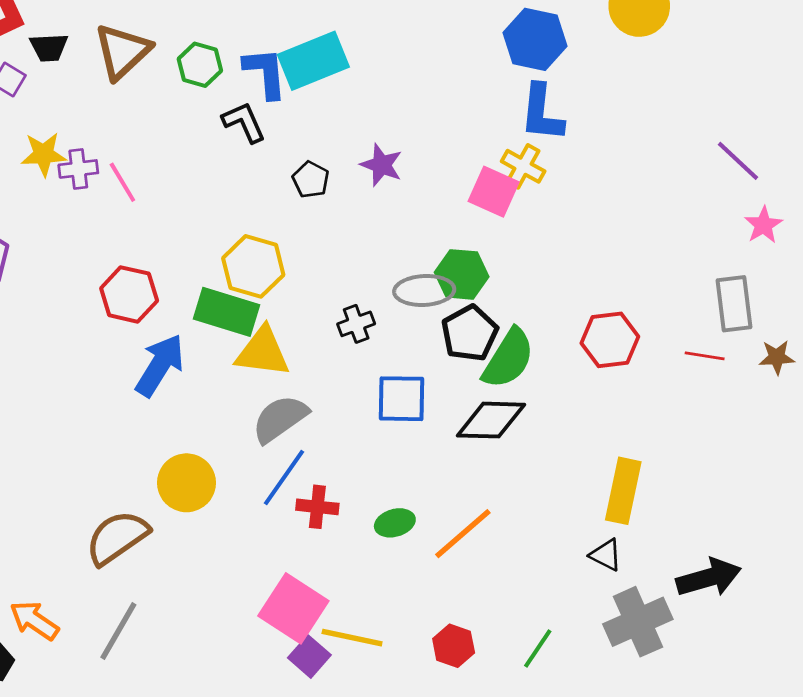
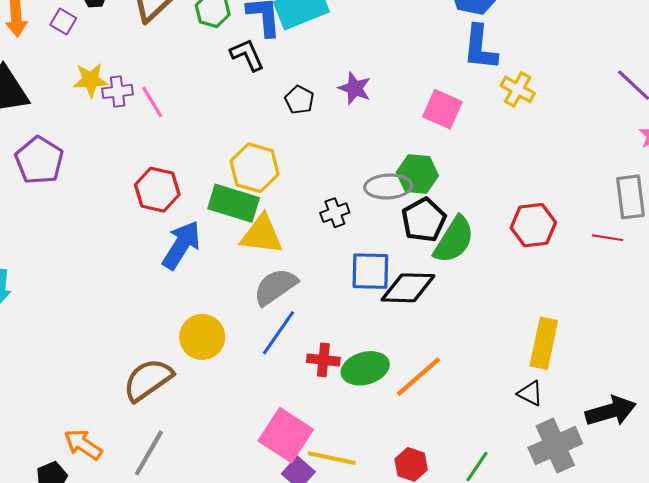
yellow cross: (523, 166) -> (518, 89), moved
black diamond: (491, 420) -> (408, 288), moved
red cross: (317, 507) -> (323, 360), moved
green ellipse: (395, 523) -> (365, 368), size x1.5

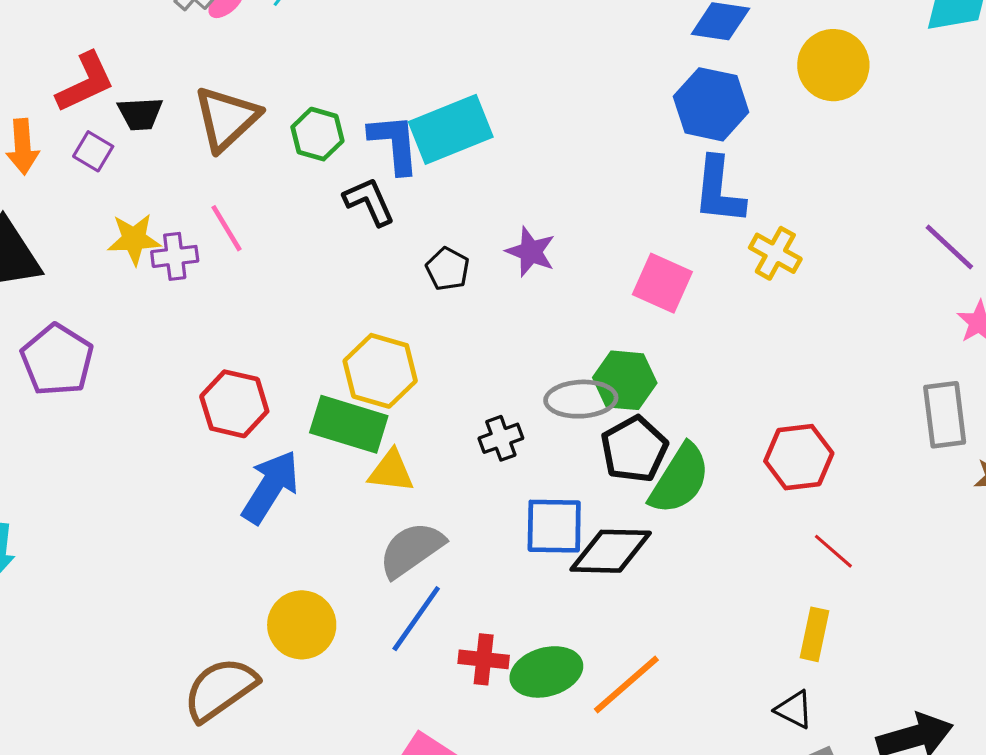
pink line: (152, 102) -> (226, 228), moved
yellow triangle: (262, 235) -> (391, 471), size x0.7
red line: (608, 238) -> (833, 551), moved, turned 32
yellow rectangle: (544, 343) -> (815, 634), size x0.7

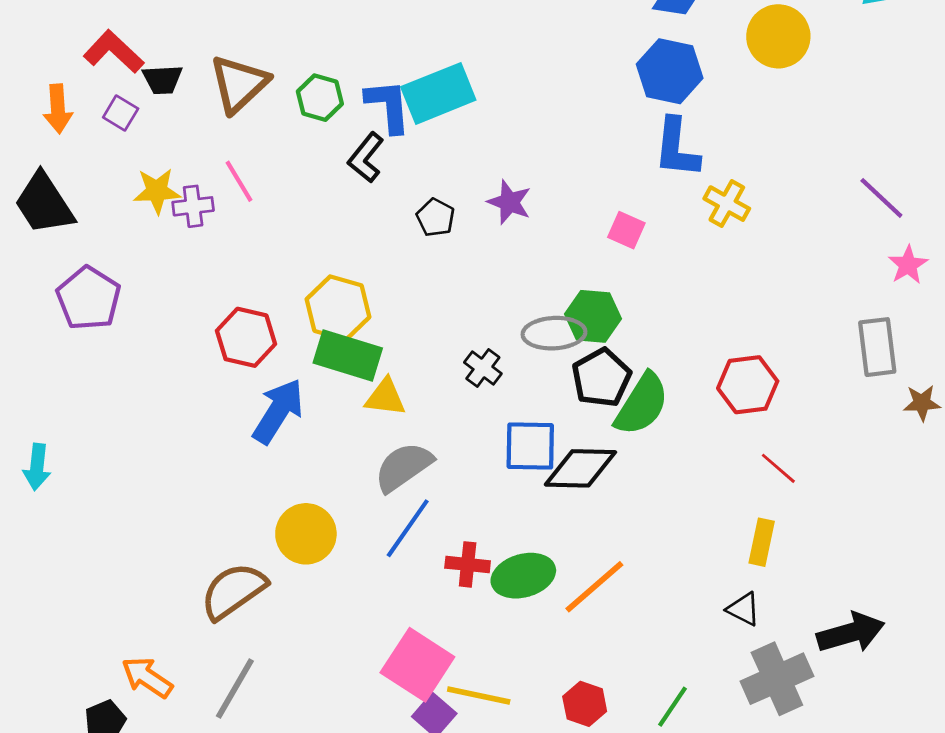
red L-shape: (85, 82) -> (114, 52), turned -112
black L-shape: (369, 202) -> (366, 158), turned -117
pink square: (662, 283) -> (626, 230), size x0.7
yellow hexagon: (380, 371) -> (338, 308), moved
black cross: (501, 438) -> (483, 368), turned -33

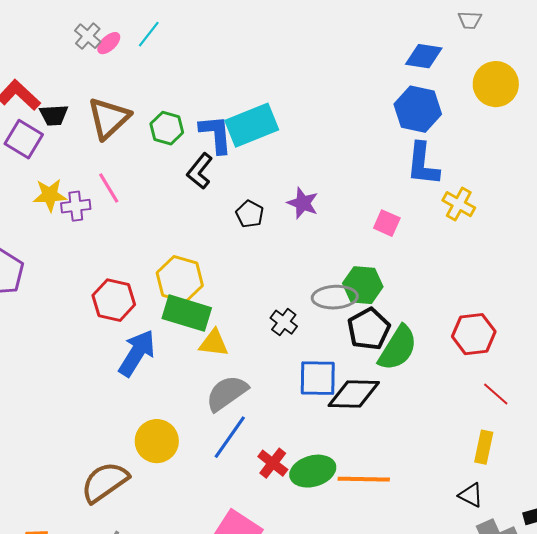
purple square: (121, 113) -> (24, 139), size x1.5
red cross: (468, 564) -> (273, 463), turned 32
orange line: (594, 587) -> (364, 479), turned 42

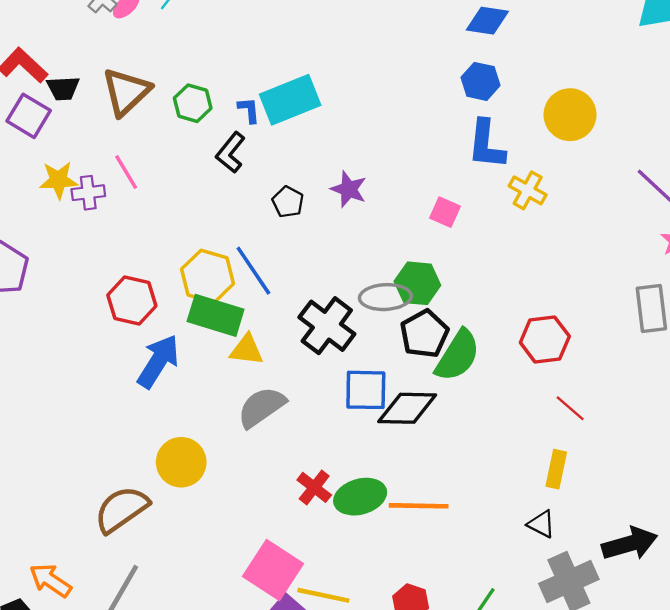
yellow circle: (496, 84) -> (570, 115), moved
blue hexagon: (418, 109) -> (481, 81), size x0.7
blue L-shape: (216, 134) -> (249, 110), size x0.6
black cross: (284, 322) -> (327, 326), size x1.8
blue line: (230, 437) -> (253, 271), moved, turned -69

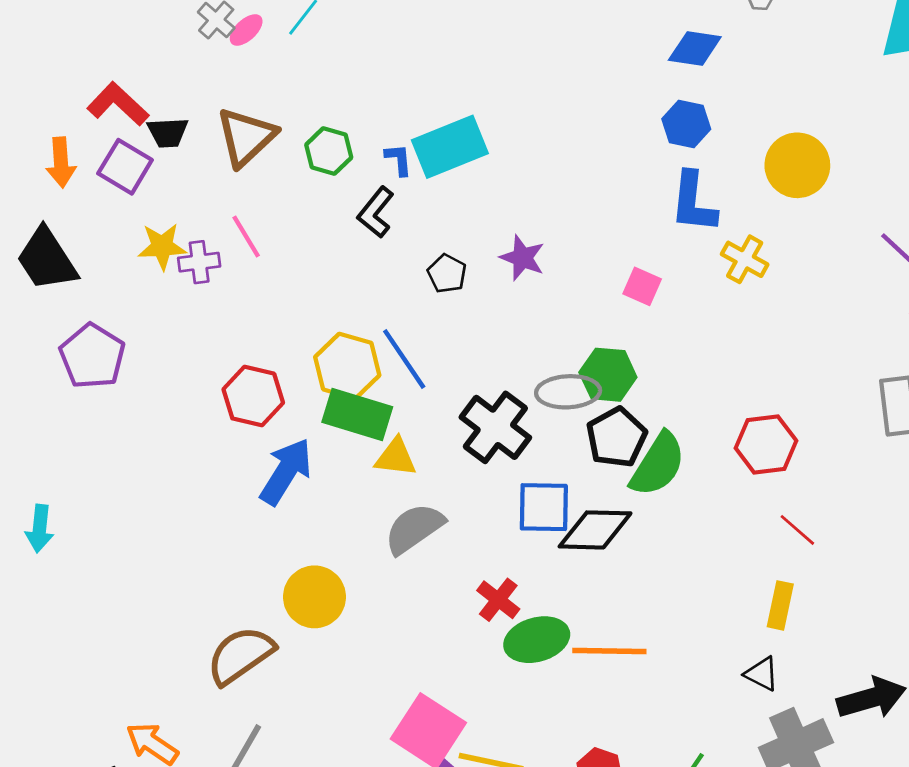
red cross: (314, 487) -> (498, 600), moved

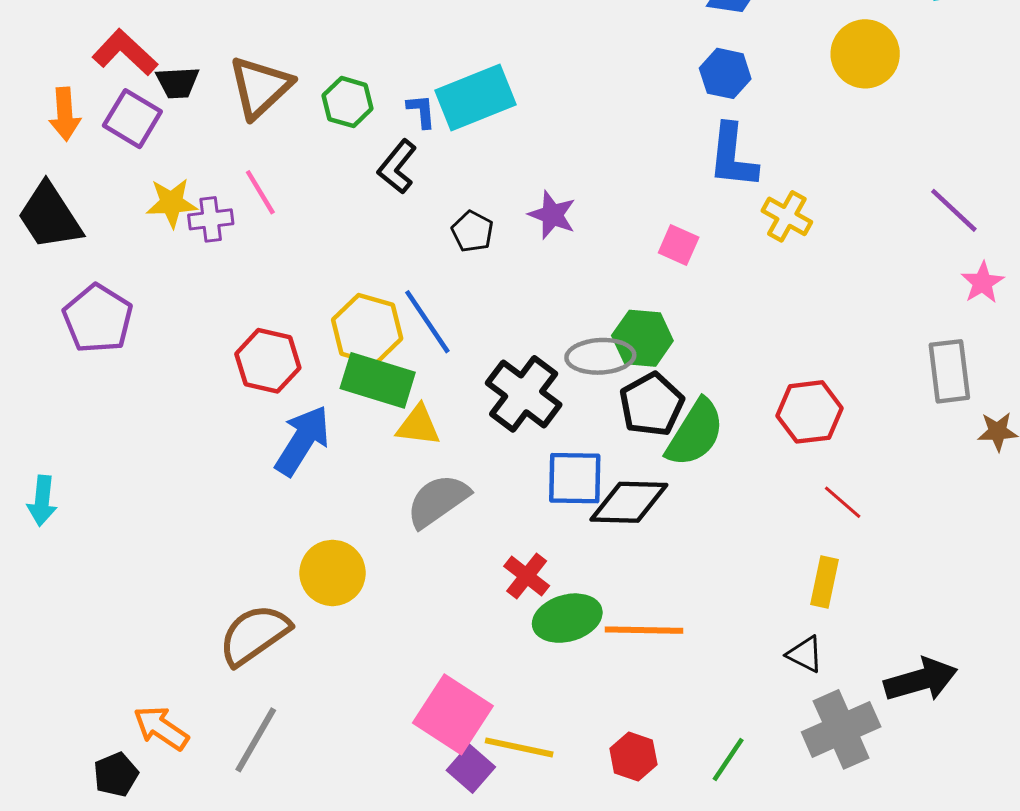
yellow circle: (797, 165) -> (865, 54), moved

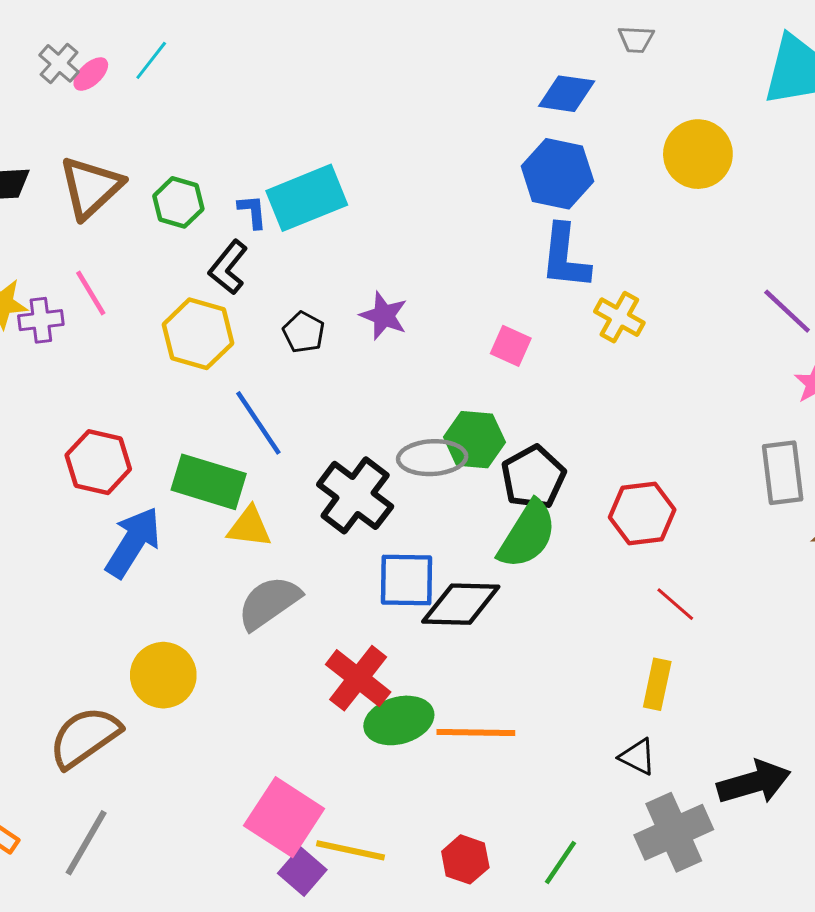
blue hexagon: (725, 73) -> (557, 174), size x1.4
yellow hexagon: (367, 329) -> (198, 334), moved
black pentagon: (651, 404) -> (533, 477), moved
red cross: (527, 576) -> (358, 678), size x1.4

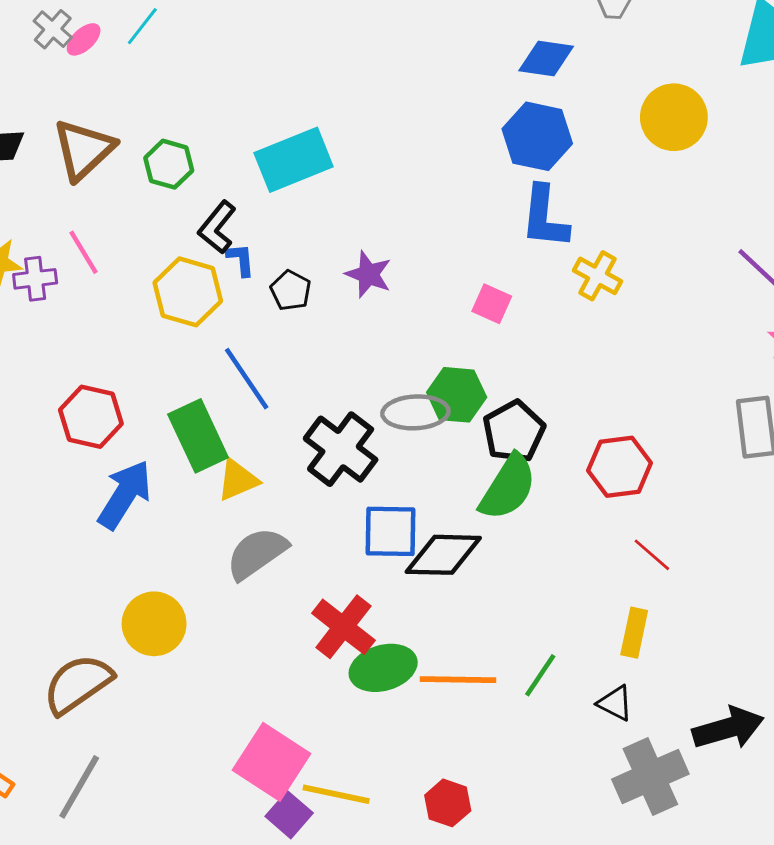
blue L-shape: (252, 211) -> (241, 260), moved
green rectangle: (209, 482) -> (198, 436), turned 48
yellow triangle: (249, 527) -> (238, 480), turned -30
green line: (561, 862) -> (540, 675), moved

